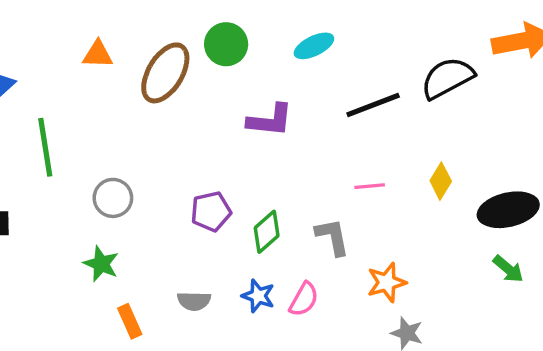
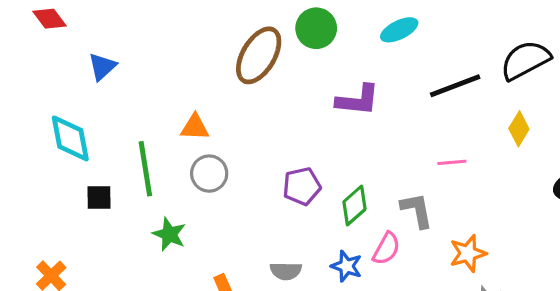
orange triangle: (98, 54) -> (195, 127), moved
green line: (45, 147) -> (145, 169), moved
yellow diamond: (441, 181) -> (519, 129), moved
green star: (101, 264) -> (169, 234), moved
pink semicircle: (304, 299) -> (386, 249), moved

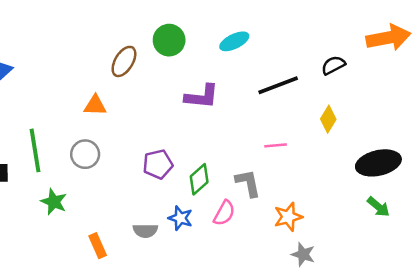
brown ellipse: (259, 55) -> (124, 61), size x0.7
black semicircle: (525, 60) -> (333, 65), size x0.6
orange triangle: (195, 127) -> (95, 105), moved
blue star: (346, 266) -> (180, 218), moved

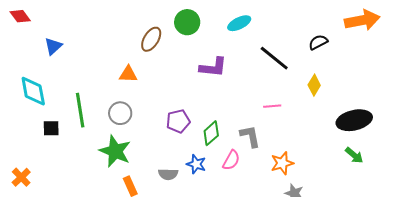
black line: (278, 85) -> (274, 58), turned 60
green star: (54, 202) -> (115, 151), moved, size x1.5

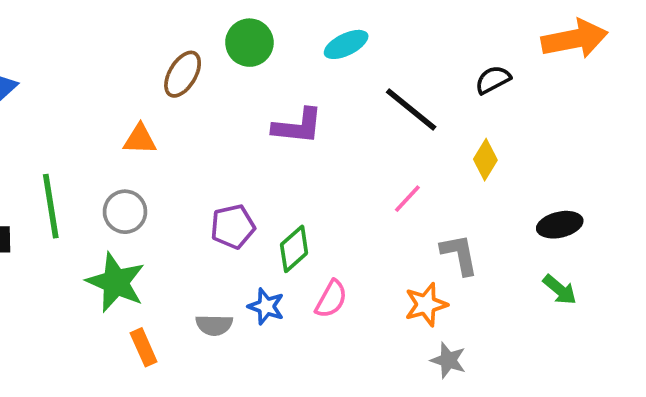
pink line: (272, 106) -> (407, 199), turned -42
black ellipse: (354, 120) -> (560, 225), size x0.7
gray L-shape: (250, 136) -> (459, 254), moved

